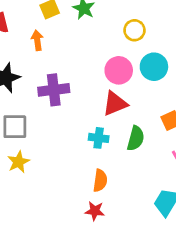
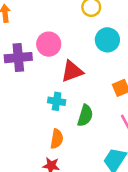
pink circle: (119, 70) -> (49, 44), moved
green semicircle: (136, 138) -> (85, 116), moved

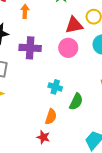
pink circle: (49, 44) -> (68, 48), moved
red triangle: (72, 71) -> (74, 25), moved

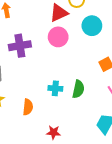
cyan cross: (55, 87) -> (55, 88), moved
orange semicircle: (51, 117) -> (28, 107), moved

